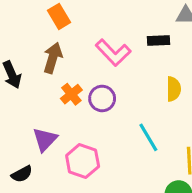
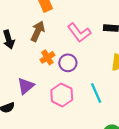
pink hexagon: (83, 161) -> (62, 95), moved

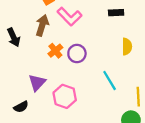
pink L-shape: (79, 33) -> (69, 16), moved
pink hexagon: (62, 95) -> (65, 96), moved

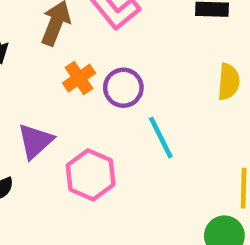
cyan line: (110, 81) -> (161, 138), moved

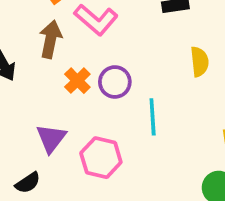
cyan line: (161, 138) -> (153, 117), turned 33

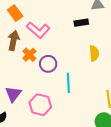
orange cross: (77, 81) -> (29, 55), moved

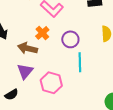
brown arrow: (14, 40) -> (28, 48), moved, turned -90
purple circle: (48, 64) -> (70, 39), moved

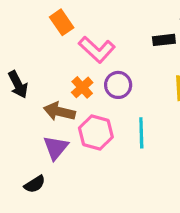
purple circle: (70, 39) -> (118, 85), moved
pink hexagon: (51, 83) -> (96, 132), moved

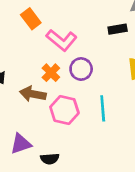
purple triangle: (56, 148) -> (21, 144), moved, turned 35
black semicircle: (35, 184) -> (50, 159), moved, turned 30

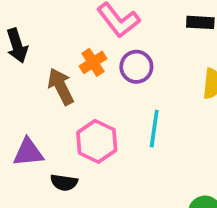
brown arrow: (33, 94) -> (61, 86), turned 40
pink hexagon: (64, 110) -> (97, 141), moved

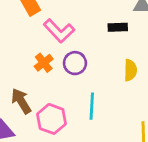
brown arrow: (61, 86) -> (21, 101), moved

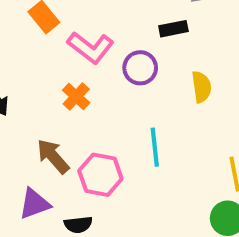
purple circle: (75, 63) -> (140, 68), moved

